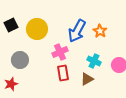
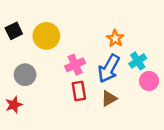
blue arrow: (77, 31) -> (109, 68), moved
orange star: (100, 31) -> (115, 38), moved
cyan cross: (94, 61) -> (138, 61), moved, turned 32

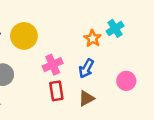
cyan cross: (138, 61) -> (115, 28), moved
blue arrow: (109, 68) -> (86, 68), size x0.7

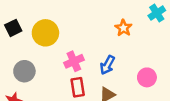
cyan cross: (115, 28) -> (157, 13), moved
orange star: (93, 38) -> (123, 28), moved

